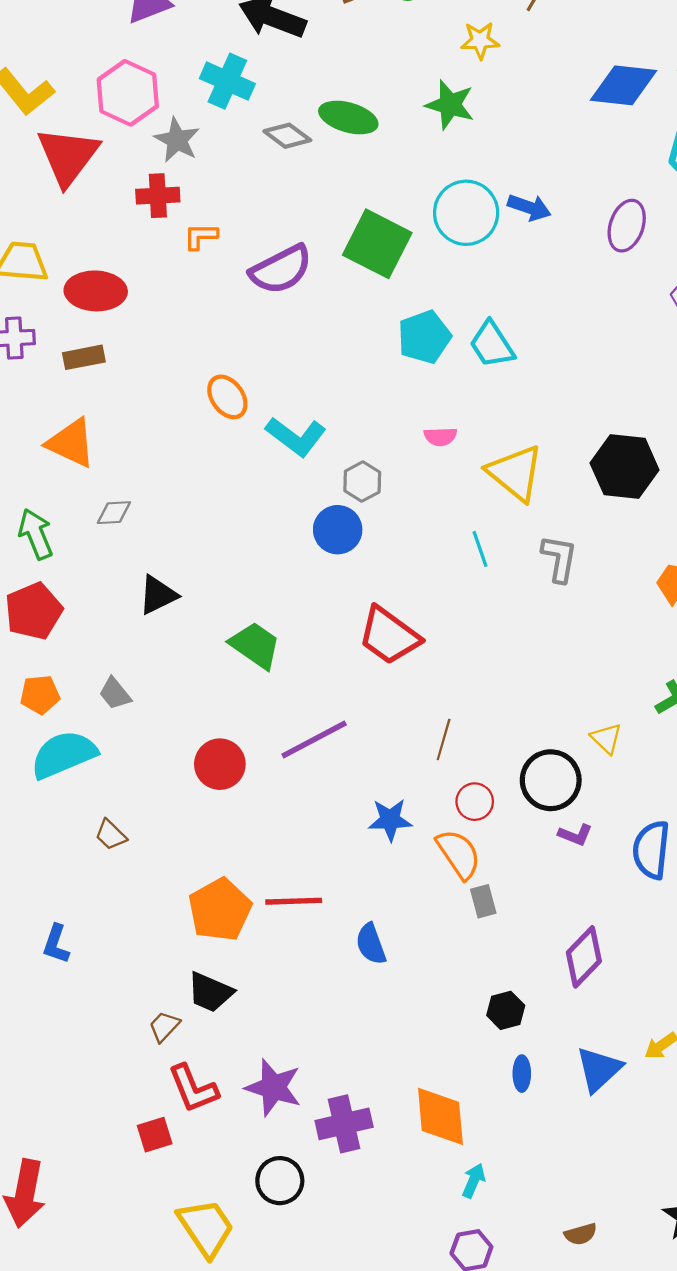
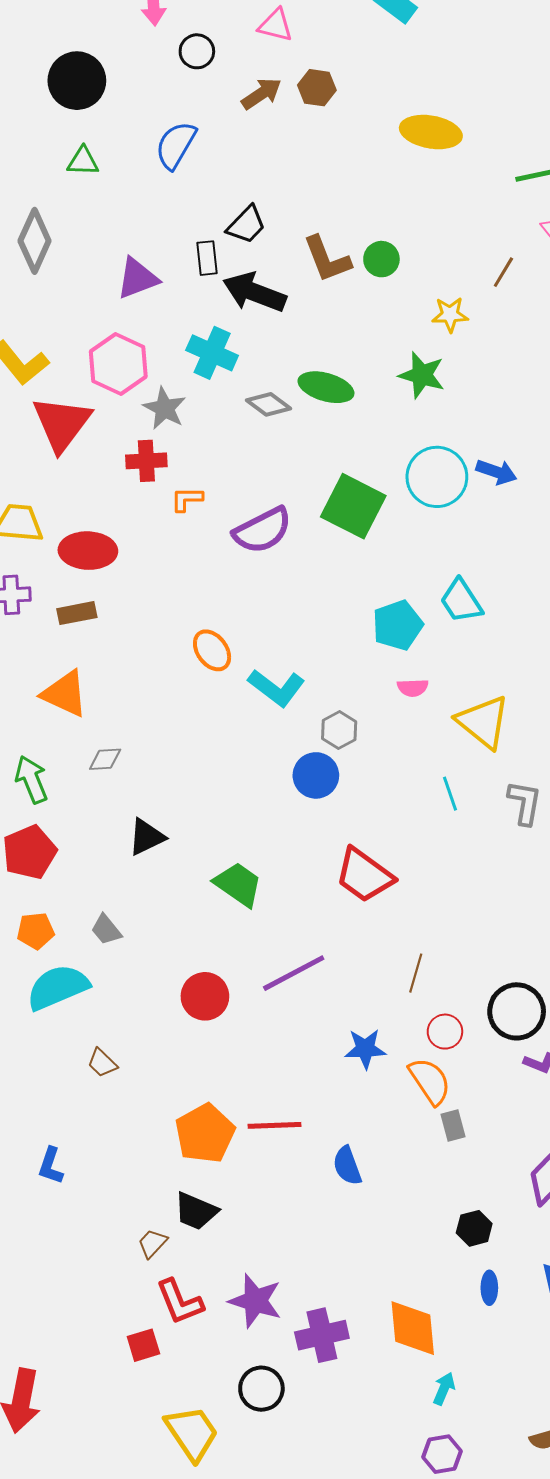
cyan pentagon: (424, 337) -> (398, 625), moved

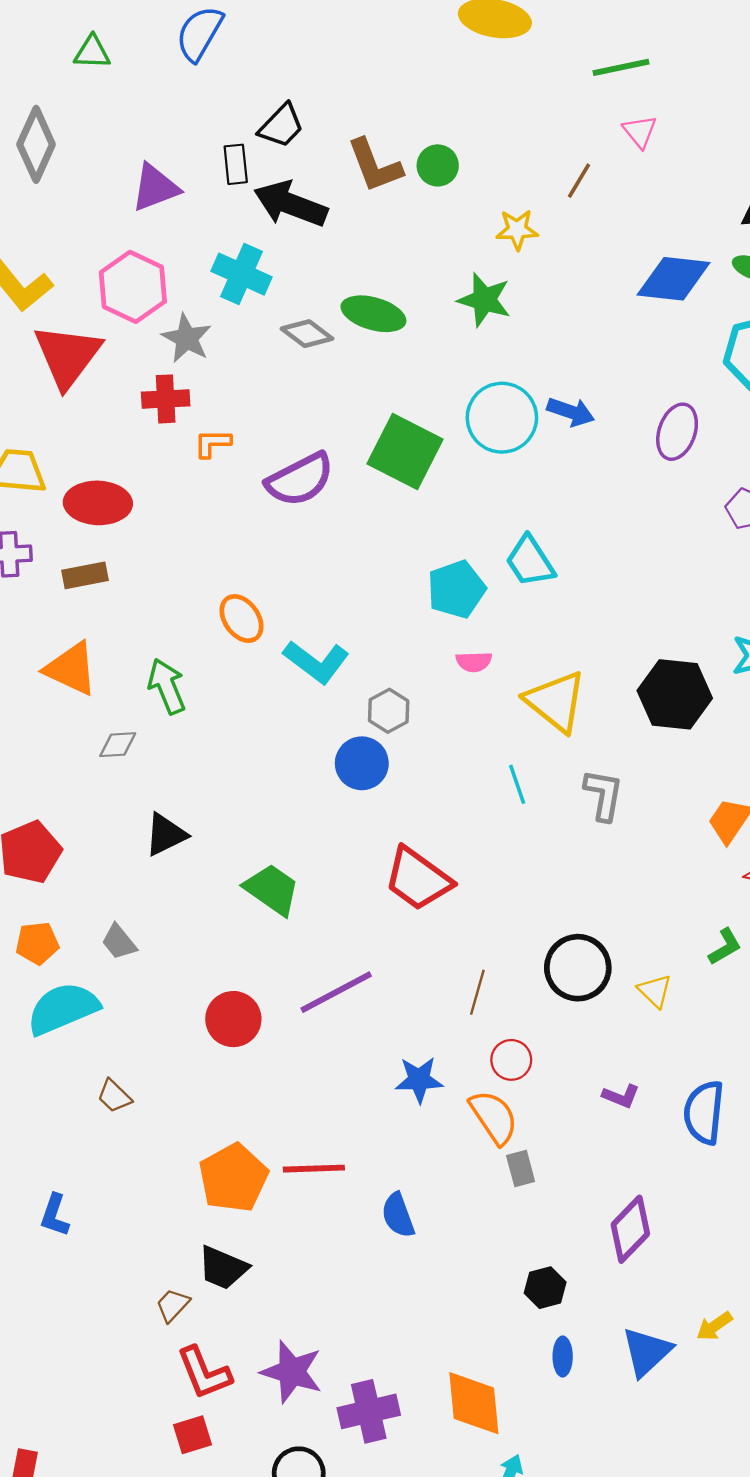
green arrow: (31, 779) -> (167, 686), moved
black circle: (517, 1011) -> (578, 968), moved
red square: (143, 1345) -> (192, 1435), moved

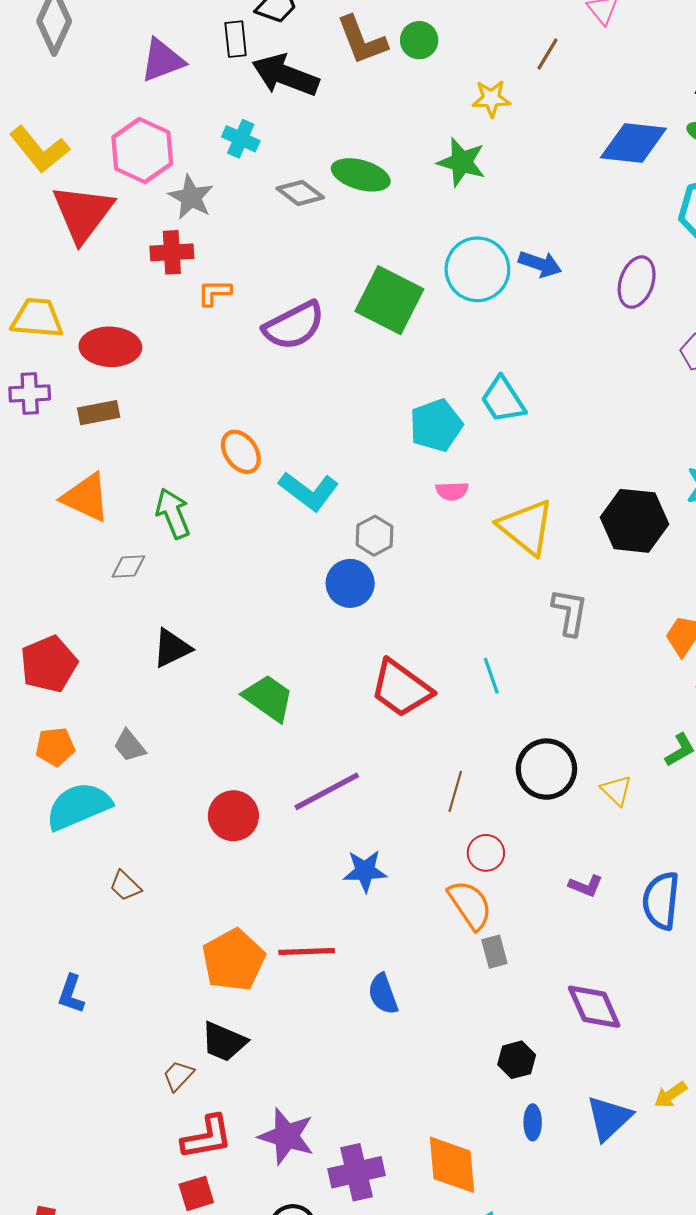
cyan cross: (242, 274) -> (241, 139), size x0.7
cyan line: (517, 784) -> (491, 676), moved
blue star: (419, 1080) -> (365, 871), moved
purple diamond: (630, 1229) -> (594, 1007), turned -68
red L-shape: (204, 1373) -> (207, 1137), turned -78

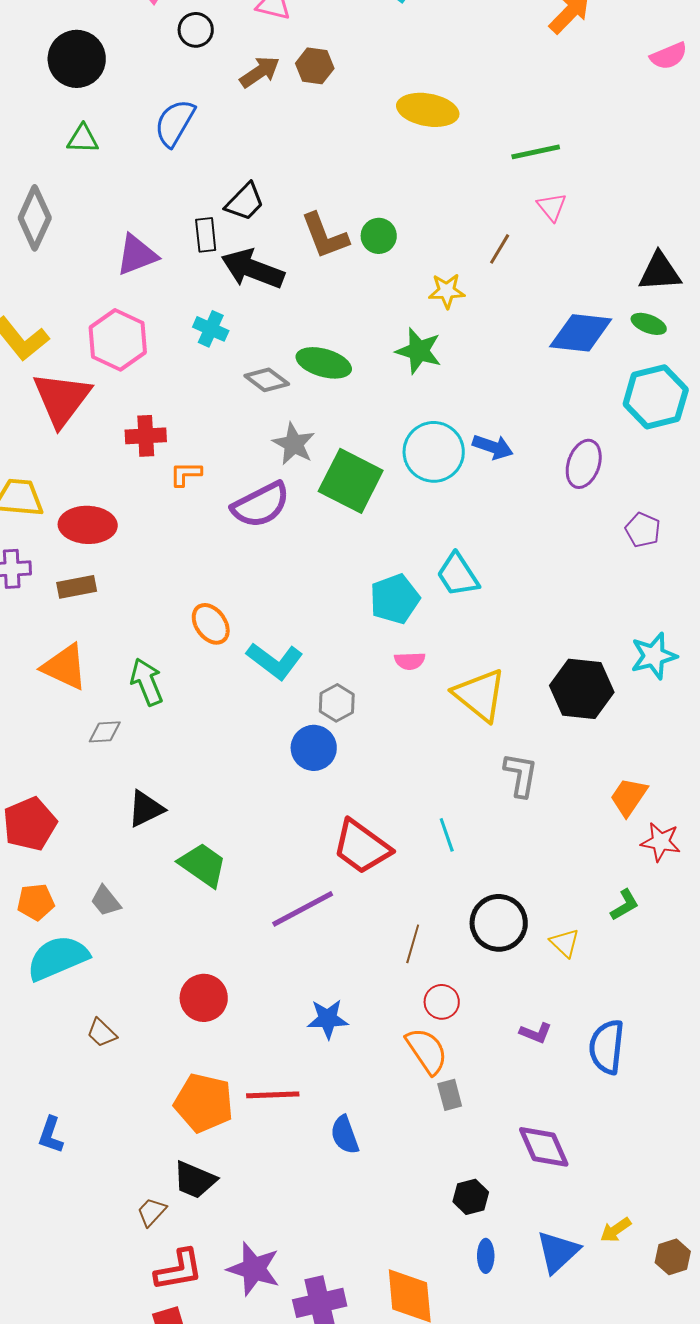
gray star: (191, 197) -> (294, 444), moved
green trapezoid: (268, 698) -> (203, 865), moved
purple line: (327, 791) -> (303, 909), moved
red circle: (233, 816) -> (204, 998), moved
orange pentagon: (233, 960) -> (204, 1103), turned -30

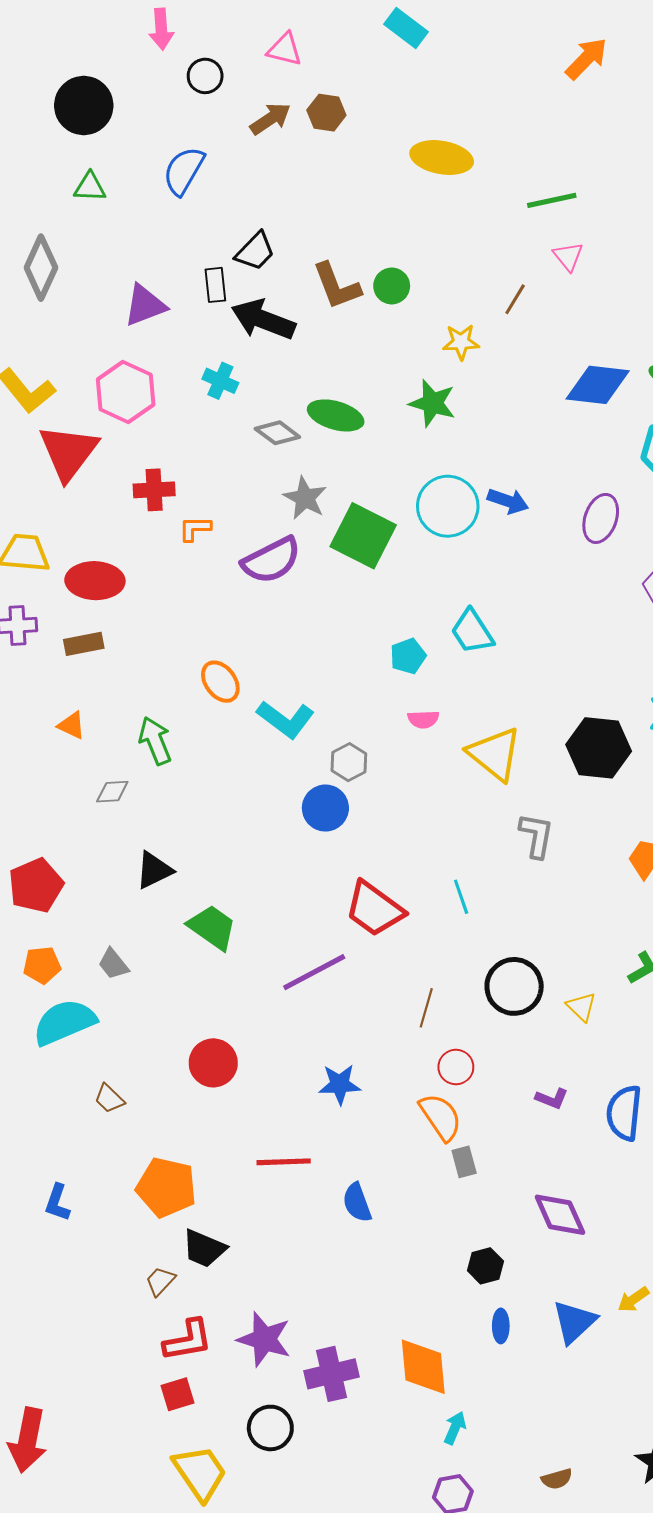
cyan pentagon: (395, 599) -> (408, 656), size x0.7
orange triangle: (65, 667) -> (72, 725), size x0.6
orange pentagon: (204, 1103) -> (166, 1187), moved

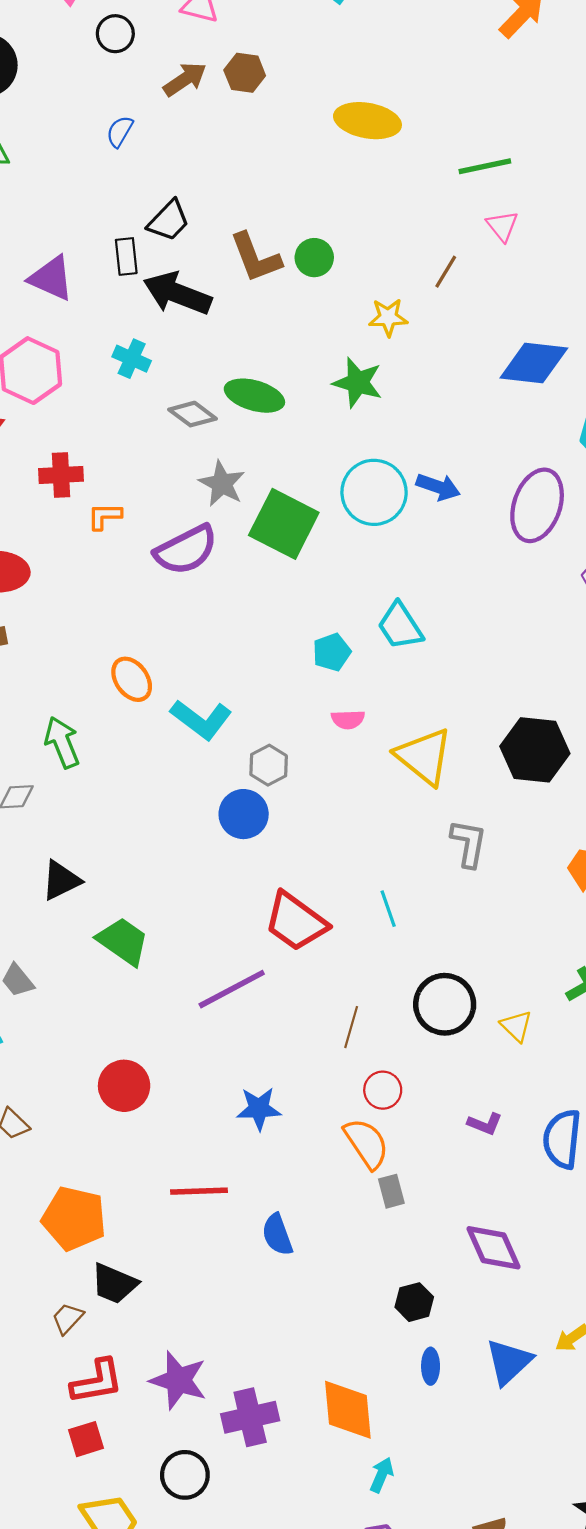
blue semicircle: (184, 171) -> (120, 131), moved, size x0.6
purple triangle: (145, 305) -> (51, 278), turned 45
purple ellipse: (601, 518) -> (537, 505), size x1.4

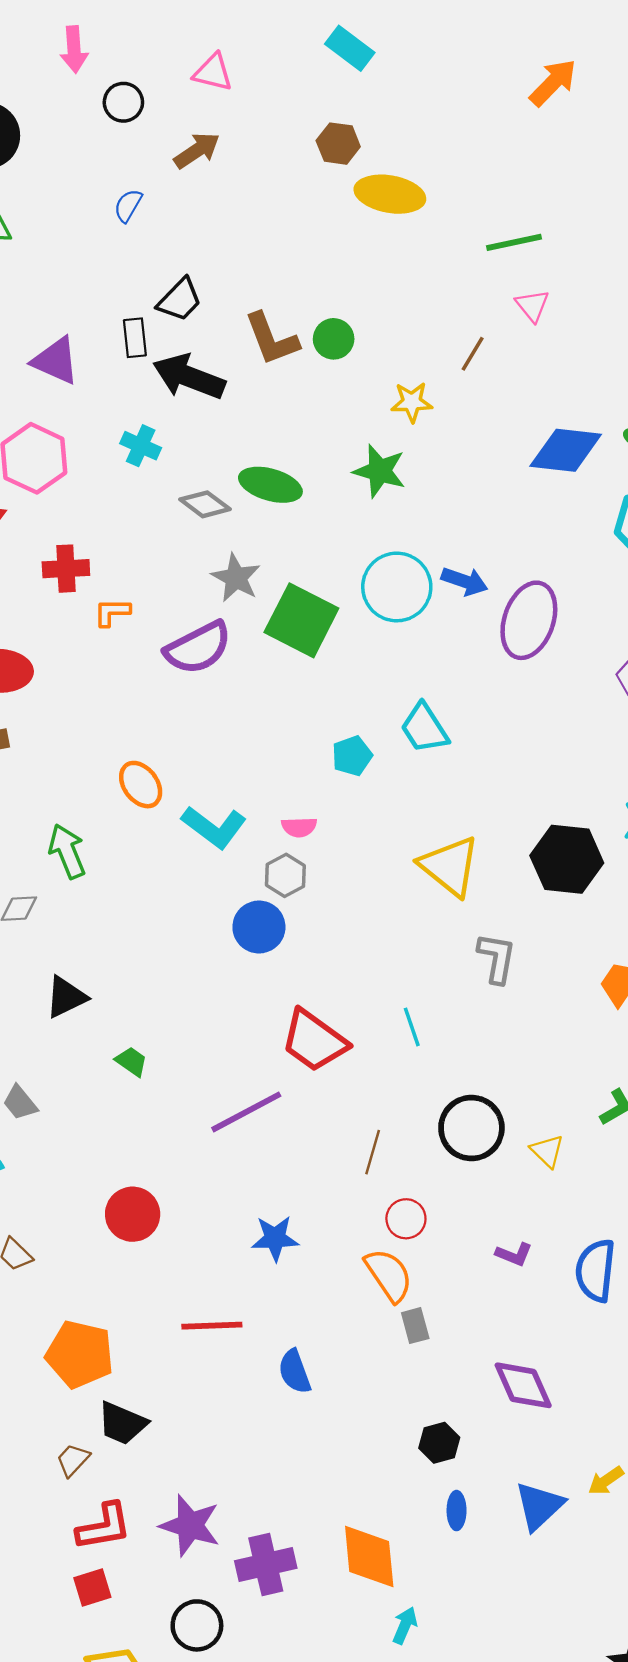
brown hexagon: (245, 73) -> (338, 144), moved
purple ellipse: (537, 505) -> (529, 620), moved
pink semicircle: (348, 719) -> (299, 827), moved
green trapezoid: (123, 941) -> (131, 1061), size x0.6

